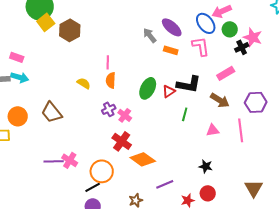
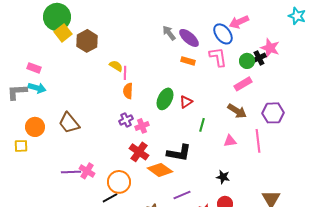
green circle: (230, 29) -> (247, 61), moved
gray arrow: (150, 35) -> (169, 33), moved
yellow semicircle: (84, 83) -> (116, 66), moved
black L-shape: (189, 84) -> (179, 153), moved
pink cross: (125, 115) -> (142, 126), turned 32

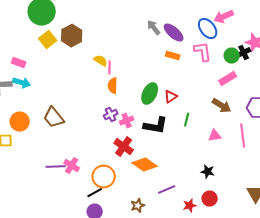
yellow square: (63, 33) -> (48, 40), moved
black L-shape: (179, 153) -> (156, 126), moved

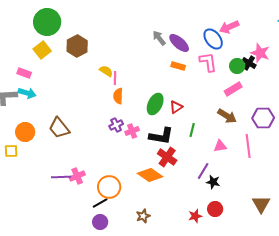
yellow square: (48, 40) -> (42, 50), moved
black cross: (244, 53) -> (249, 63), turned -32
red cross: (124, 147) -> (167, 157), moved
pink cross: (72, 166) -> (77, 176), turned 35
purple line: (167, 190) -> (203, 171), moved, turned -36

